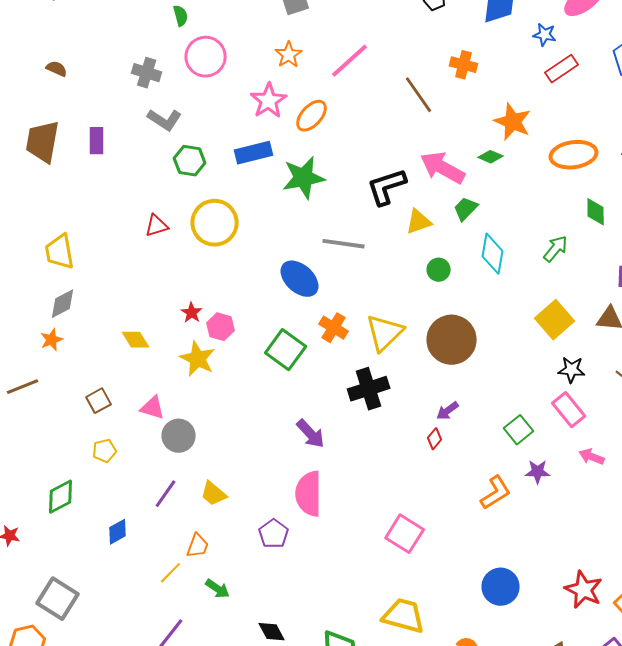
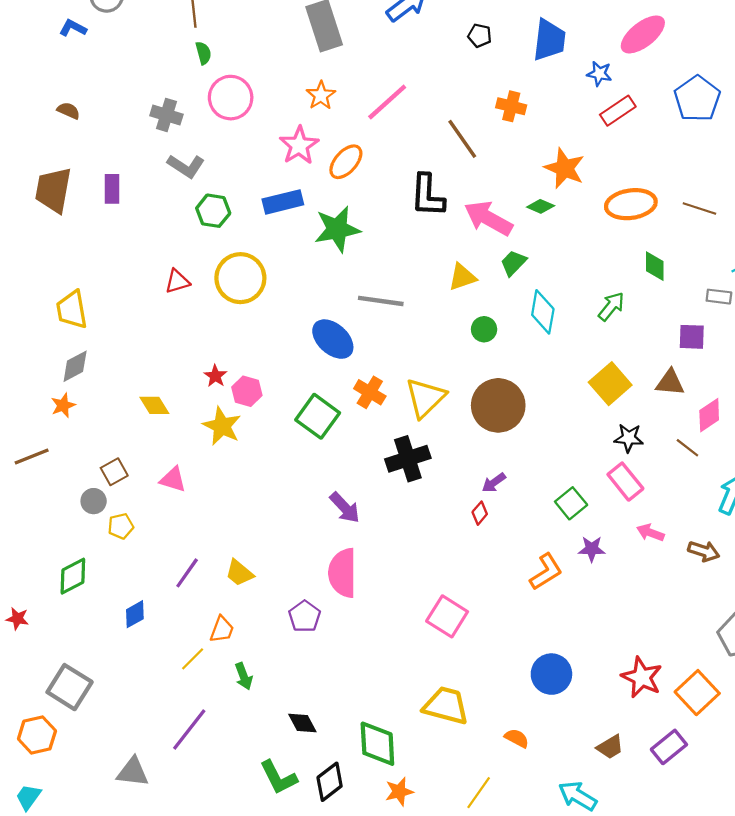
black L-shape: (387, 187) -> (427, 195), moved, turned -69
gray circle: (179, 436) -> (94, 501), moved, size x0.7
green arrow: (218, 589) -> (244, 676), turned 35

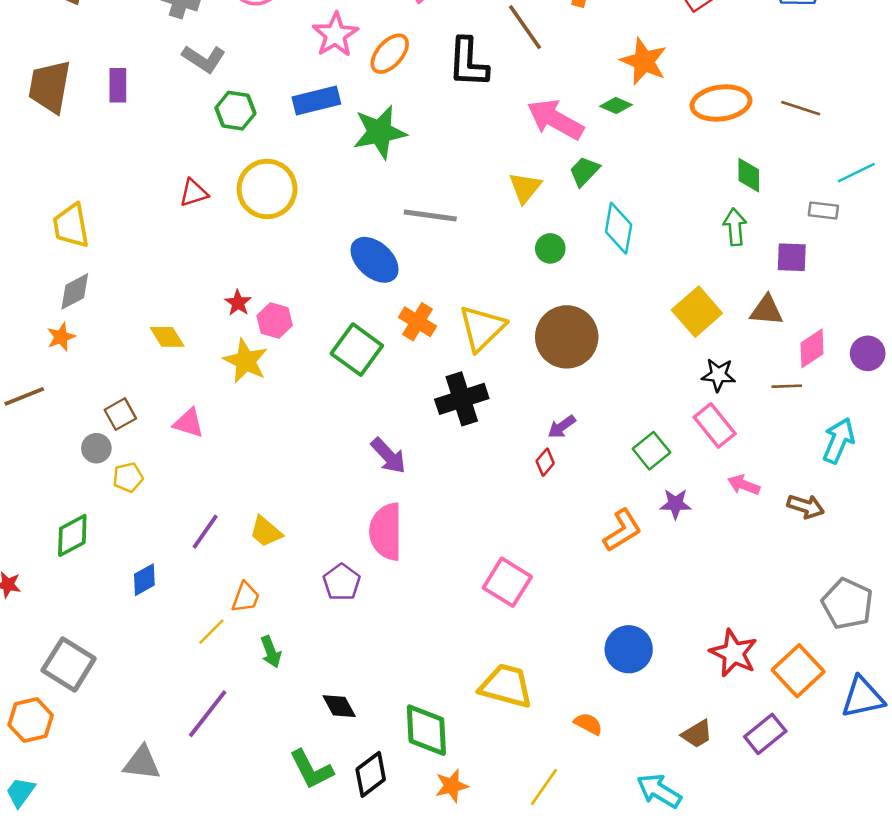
black L-shape: (427, 195) -> (468, 63), moved
yellow triangle: (462, 277) -> (525, 188), turned -32
green arrow: (611, 306) -> (735, 227), moved, turned -44
brown line: (687, 448) -> (787, 386), turned -40

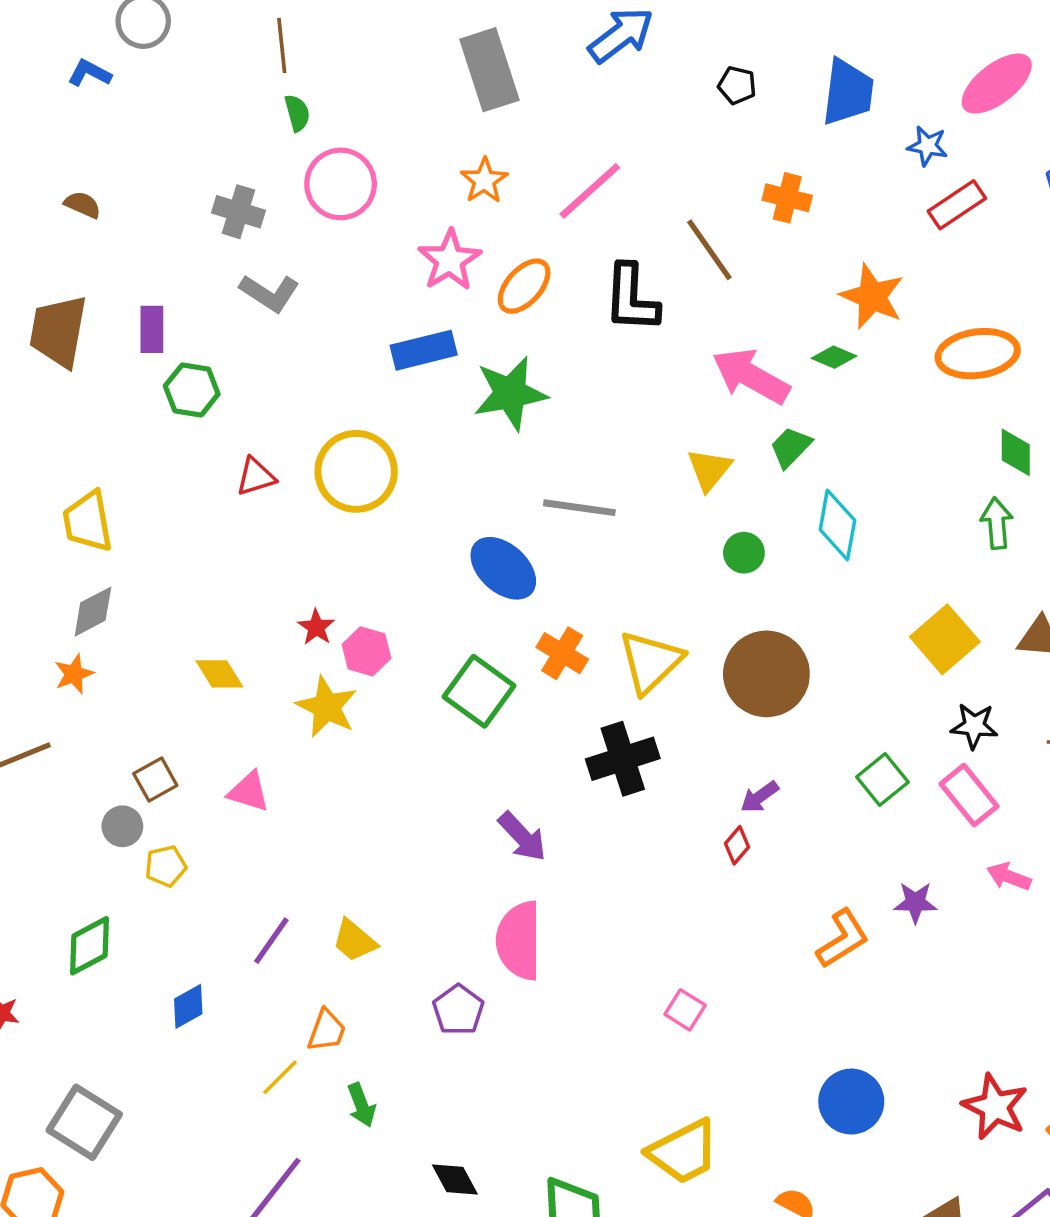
green hexagon: (235, 111) -> (192, 390), moved
green square: (651, 451) -> (882, 780), moved
pink square: (507, 582) -> (685, 1010), size x0.6
yellow trapezoid: (506, 686) -> (683, 1152), turned 138

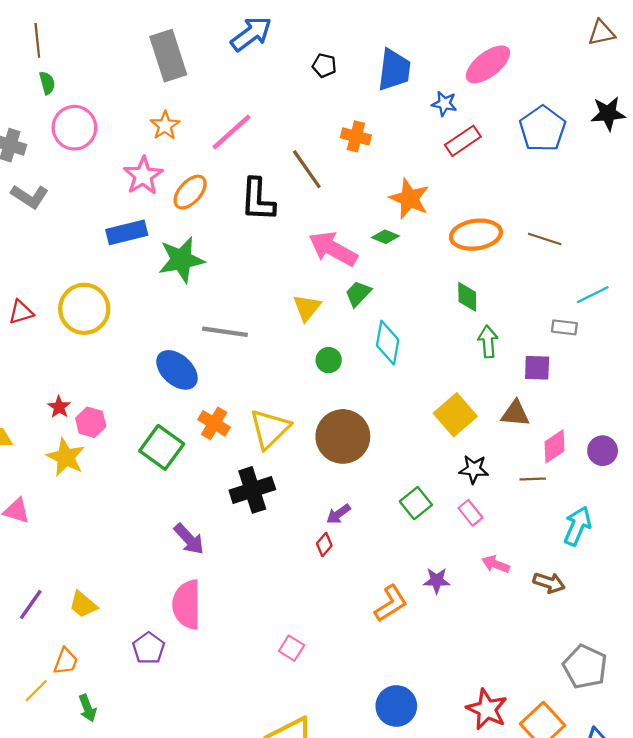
green diamond: (1016, 452) -> (467, 297), moved
pink rectangle: (969, 795) -> (471, 513), size x0.7

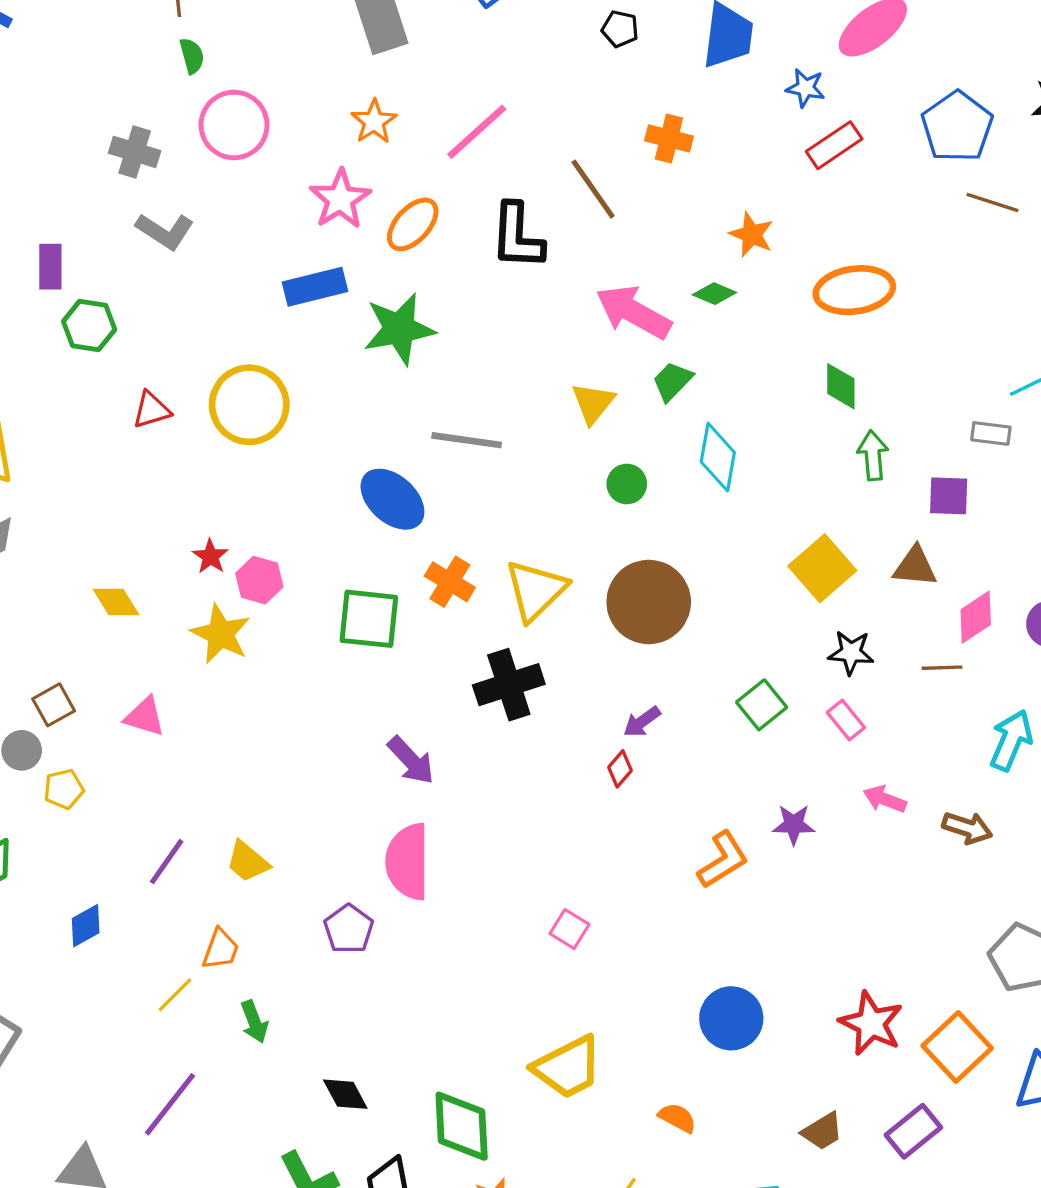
orange star: (409, 199) -> (752, 235), size x0.7
brown line: (545, 239) -> (993, 203), moved
green square: (162, 447) -> (369, 619), turned -30

